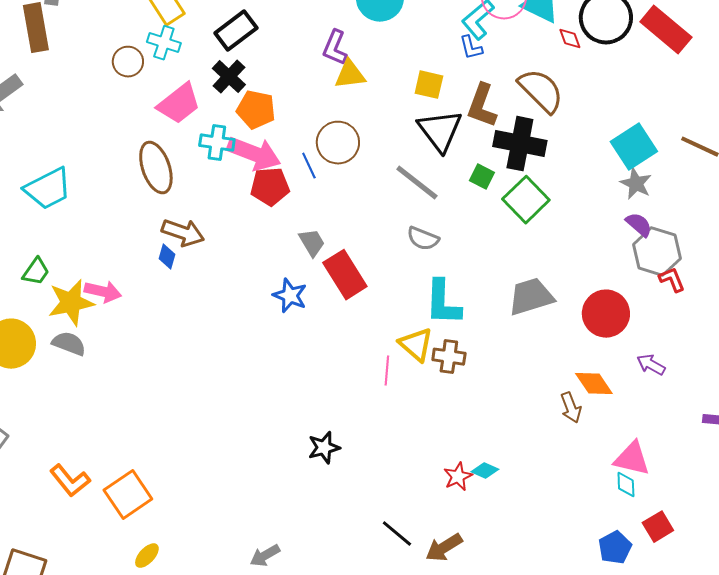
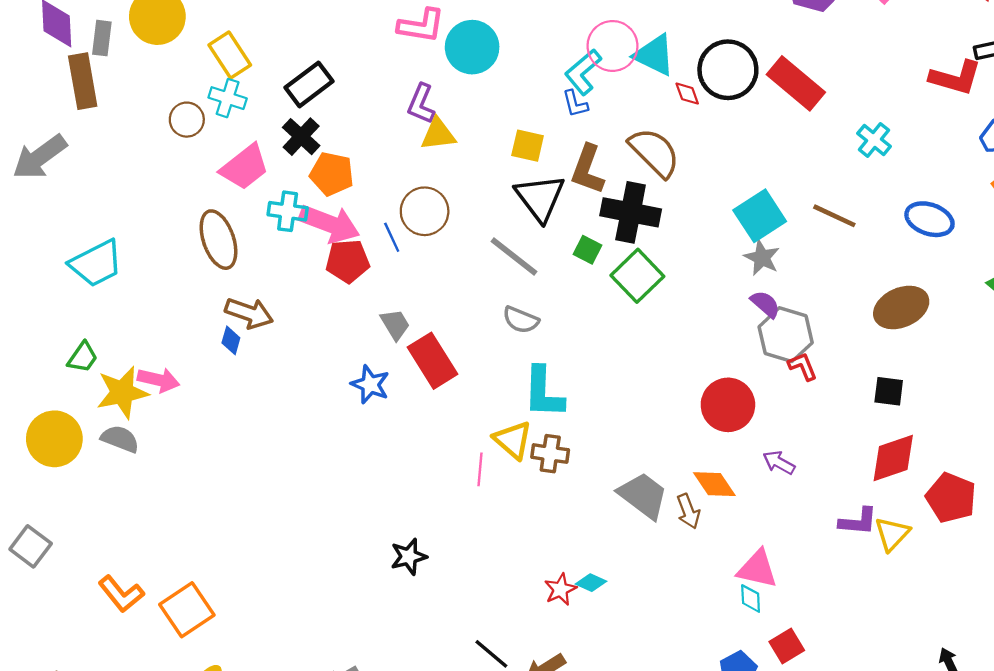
gray trapezoid: (531, 297) -> (643, 495), moved, turned 54

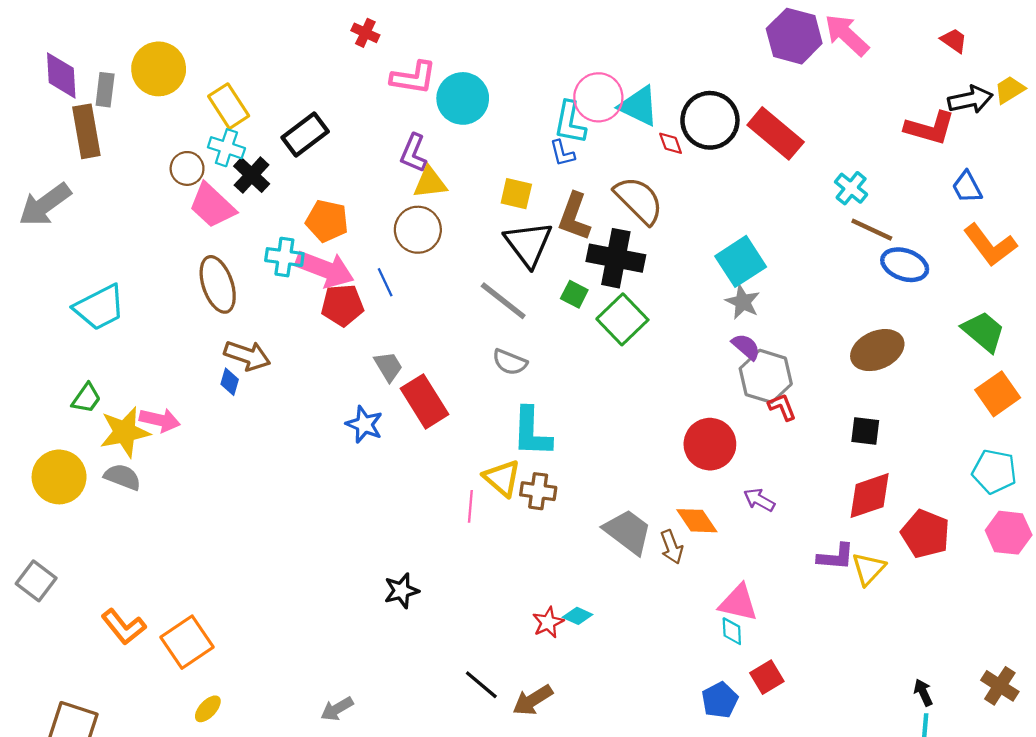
cyan L-shape: (583, 72) -> (570, 123), turned -39
black cross: (301, 137) -> (252, 175), moved
pink trapezoid: (245, 167) -> (212, 206), moved, turned 81
brown circle: (425, 211) -> (418, 230), moved
brown line: (834, 216) -> (872, 230), moved

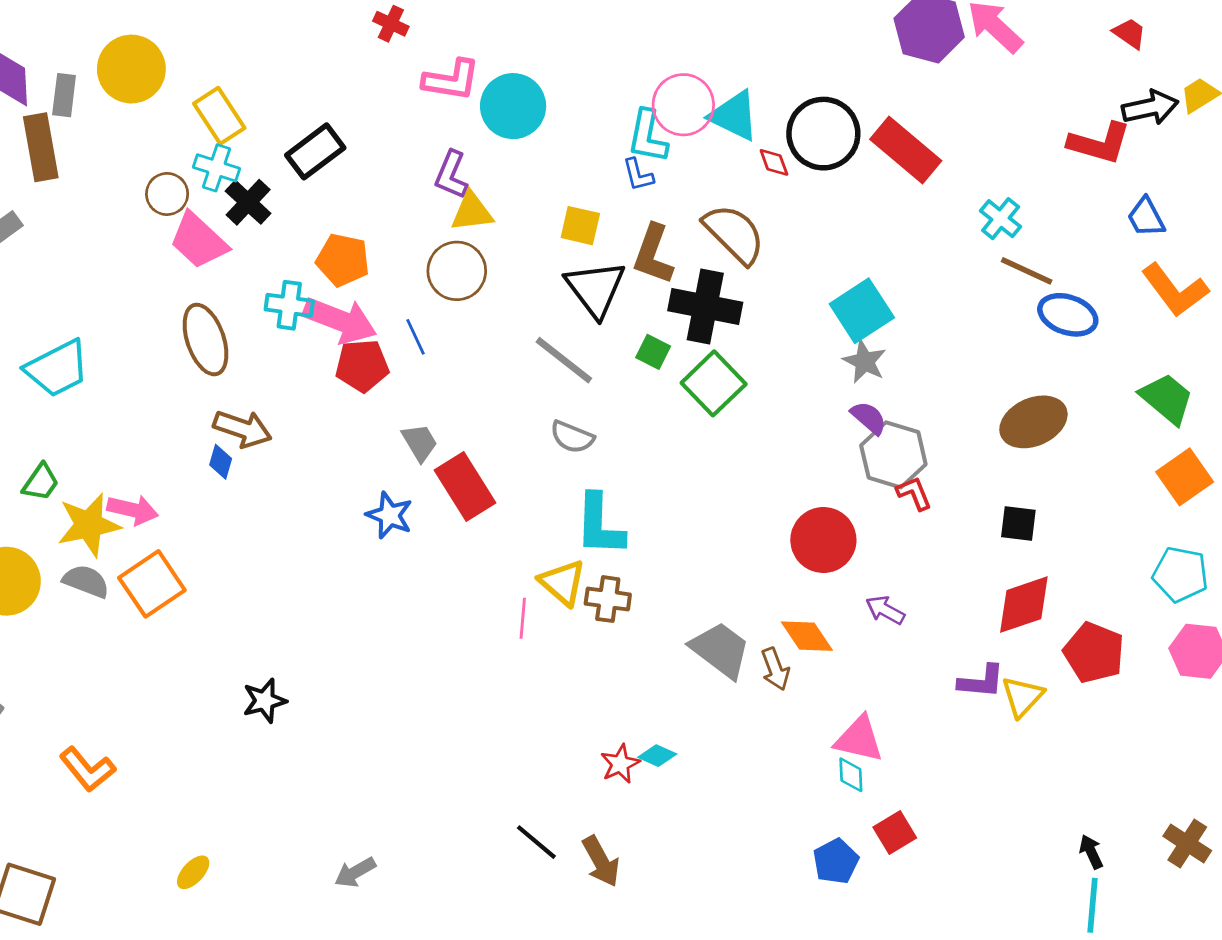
black star: (401, 591) -> (265, 701), moved
orange square: (187, 642) -> (152, 584), moved
brown arrow: (533, 700) -> (601, 861), turned -87

